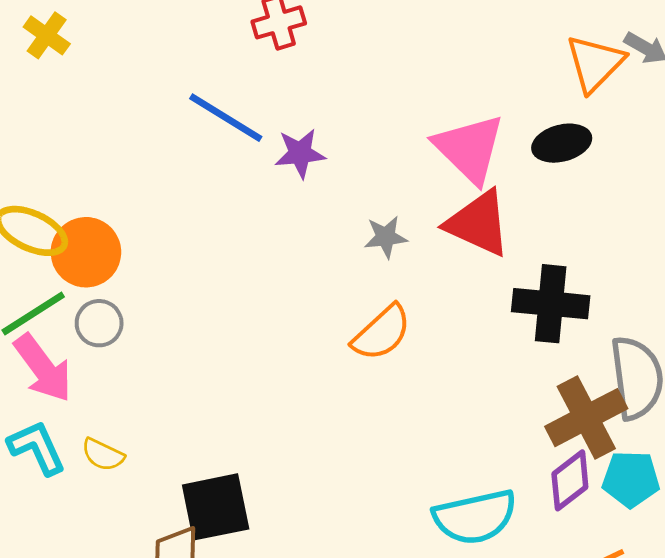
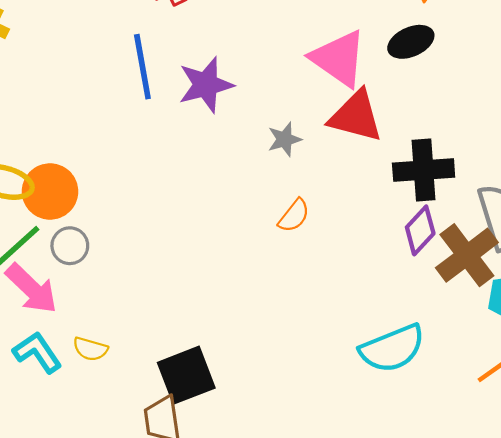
blue line: (226, 118) -> (142, 67), turned 58
purple star: (300, 153) -> (206, 85), size x1.4
orange semicircle: (382, 333) -> (294, 216), size x0.7
purple diamond: (570, 480) -> (420, 230), moved

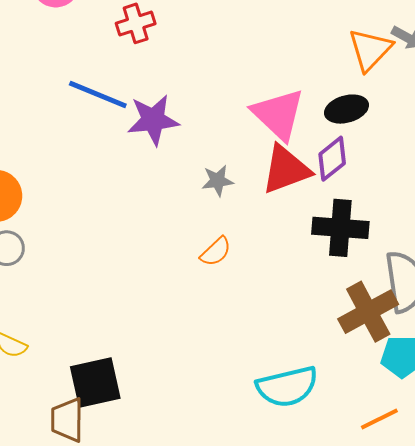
blue line: (142, 67) -> (98, 95), turned -66
red triangle: (356, 116) -> (286, 169), turned -44
purple diamond: (420, 230) -> (332, 159), moved

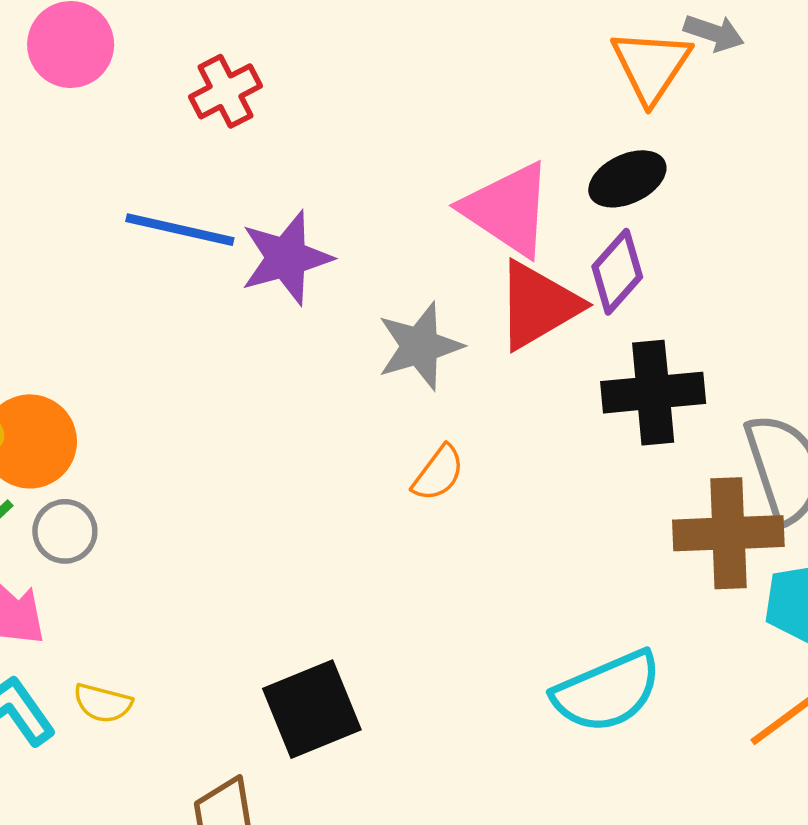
gray star: (218, 181) -> (420, 346), size x1.5
brown cross: (368, 312) -> (728, 533), turned 36
black square: (95, 383) -> (312, 709), moved

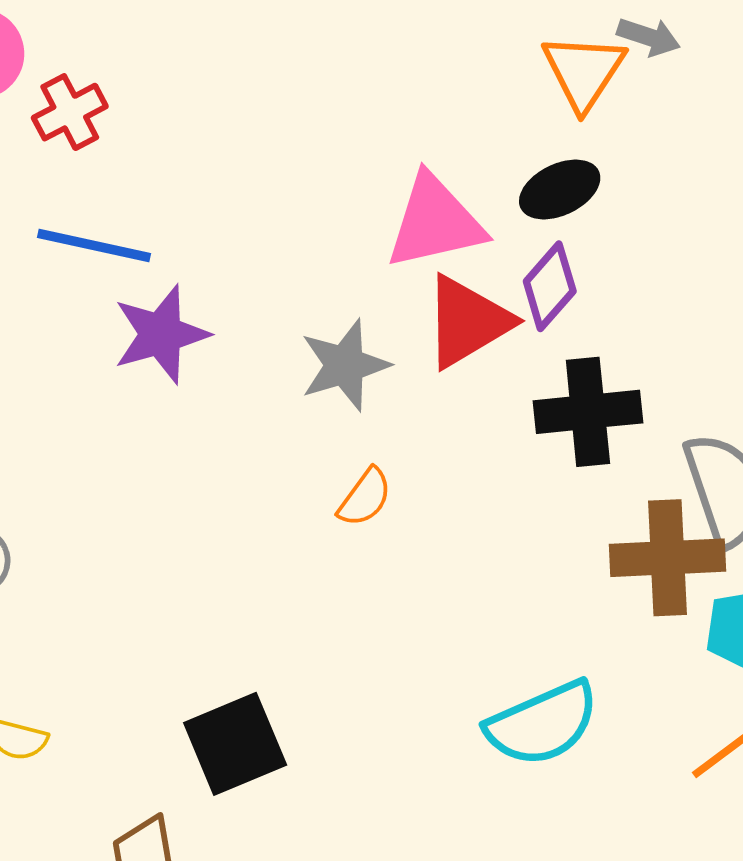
red cross: (225, 91) -> (70, 112), moved
pink triangle: (508, 209) -> (435, 222), turned -46
purple star: (286, 258) -> (161, 334), moved

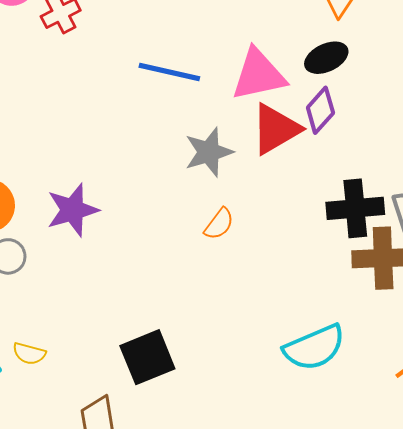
blue line: (94, 246) -> (169, 72), moved
purple star: (161, 334) -> (73, 210), moved
black cross: (588, 412) -> (355, 208), moved

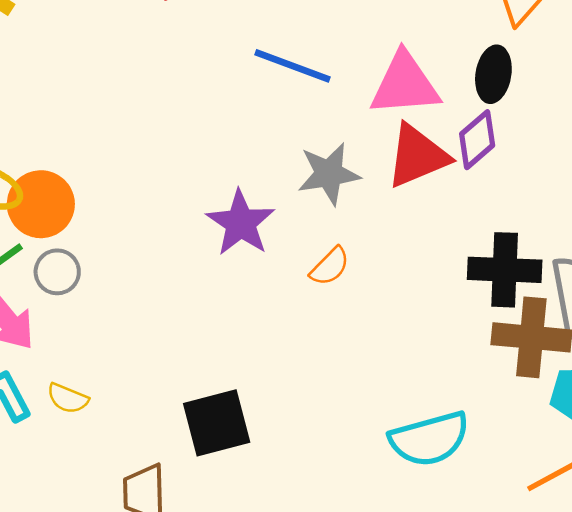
black ellipse: (326, 58) -> (493, 74), turned -63
purple star: (73, 210) -> (241, 223), moved, turned -30

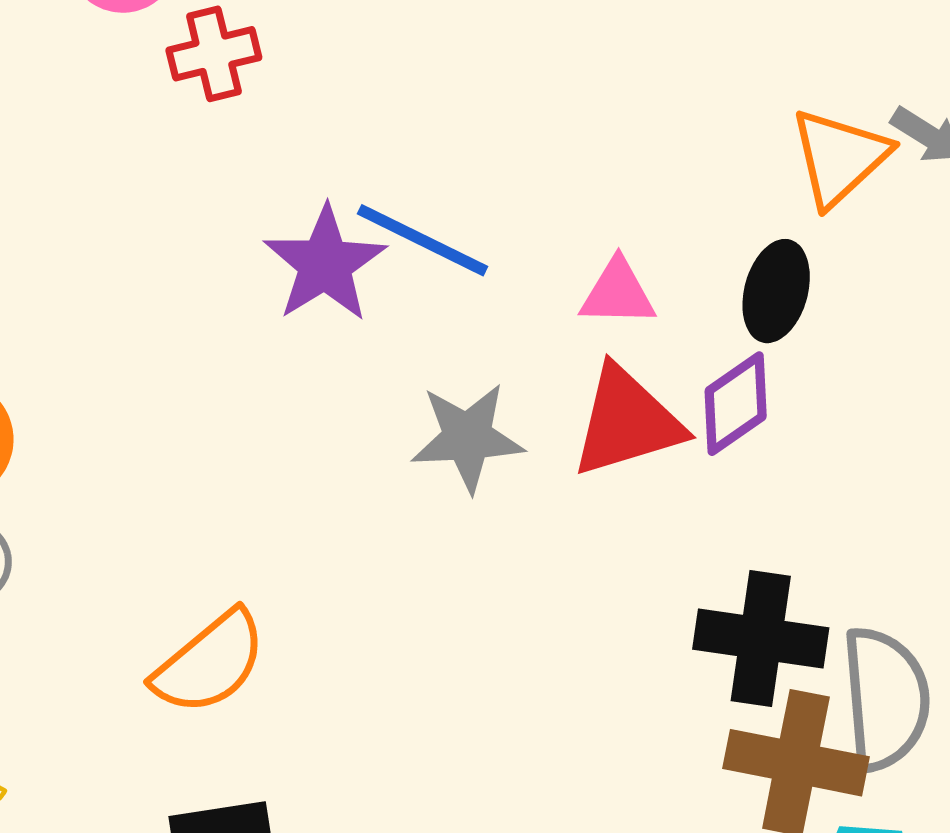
pink triangle: (405, 84) -> (618, 293), size x0.6
purple star: (241, 223) -> (325, 264), moved
orange semicircle: (330, 266) -> (210, 663), moved, size x1.6

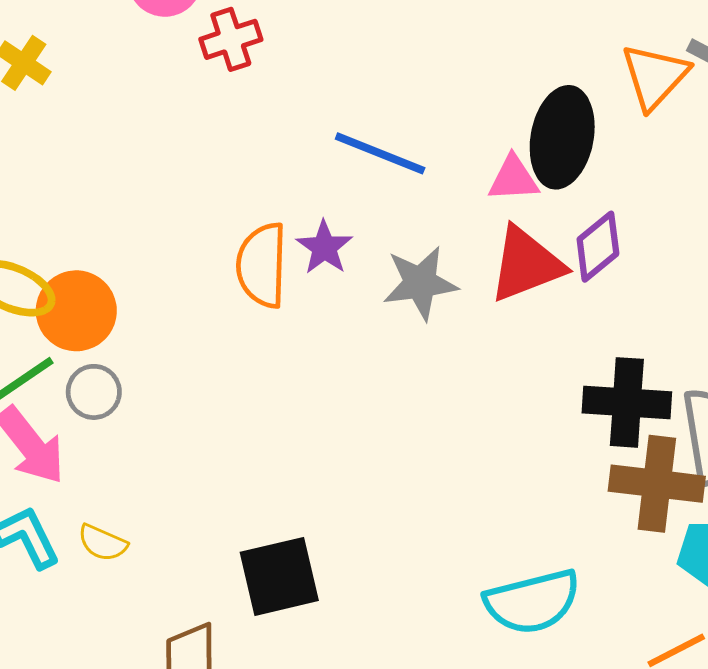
purple star: (325, 264) -> (324, 247), moved, size x0.7
black ellipse: (776, 291) -> (562, 137), moved, size x1.5
orange semicircle: (210, 663) -> (262, 265), moved, turned 136

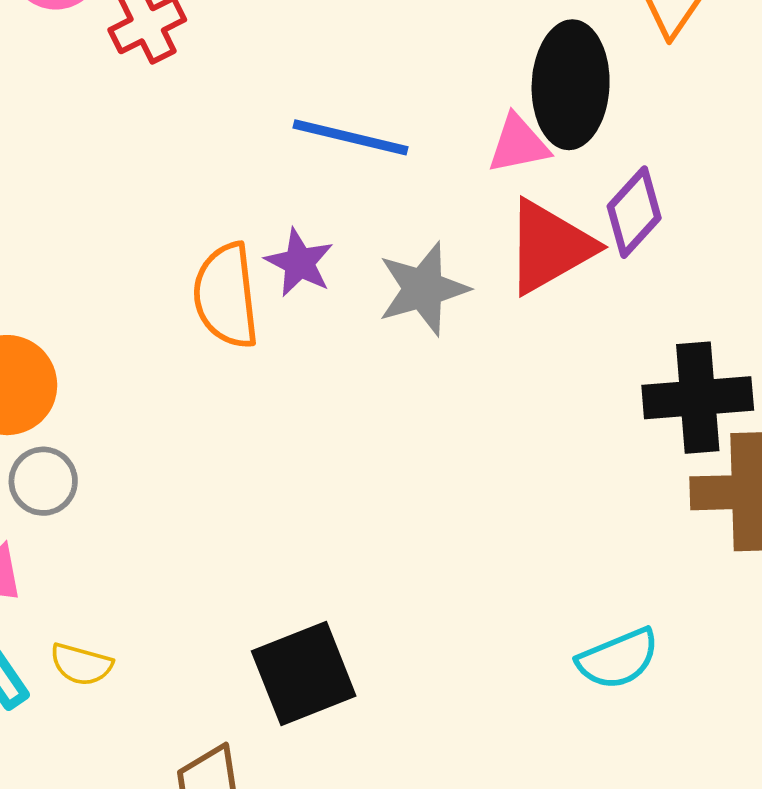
cyan semicircle: (532, 602) -> (618, 659), size x0.7

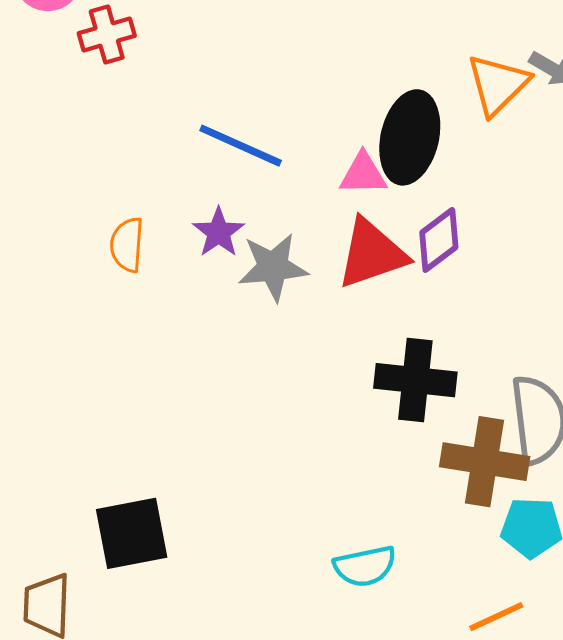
purple star: (299, 263) -> (219, 232), moved
orange semicircle: (226, 296) -> (127, 245), size x0.7
black cross: (698, 398) -> (415, 380), moved

